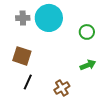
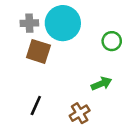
brown square: (22, 56) -> (38, 51), moved
green arrow: (88, 65) -> (101, 84), moved

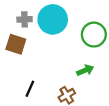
green circle: (112, 41) -> (94, 35), size x1.5
brown square: (38, 51) -> (16, 44), moved

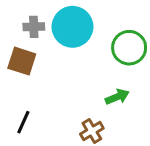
black line: (30, 89) -> (23, 122), moved

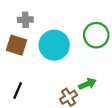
cyan circle: (72, 27) -> (54, 45), moved
green arrow: (117, 97) -> (87, 84), moved

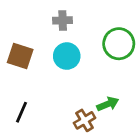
gray cross: (25, 20) -> (63, 20), moved
cyan circle: (54, 45) -> (67, 56), size x0.7

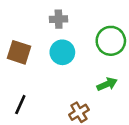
green arrow: (108, 104) -> (107, 84), moved

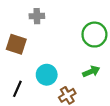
gray cross: (59, 19) -> (37, 16), moved
cyan circle: (62, 52) -> (47, 75), moved

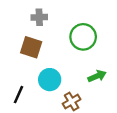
green circle: (94, 35) -> (83, 37), moved
brown square: (16, 44) -> (31, 47), moved

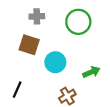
green circle: (83, 37) -> (78, 22), moved
cyan circle: (50, 80) -> (55, 62), moved

